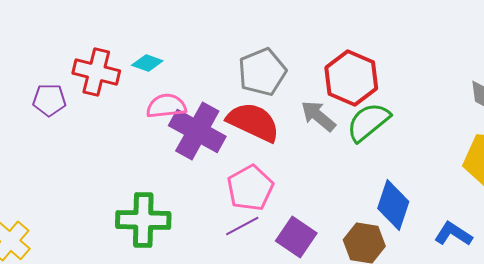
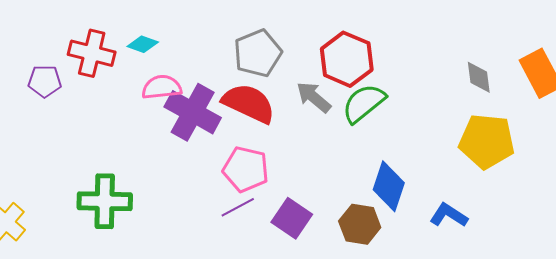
pink pentagon: (250, 188) -> (246, 169), turned -30
green cross: (143, 220) -> (105, 201), moved

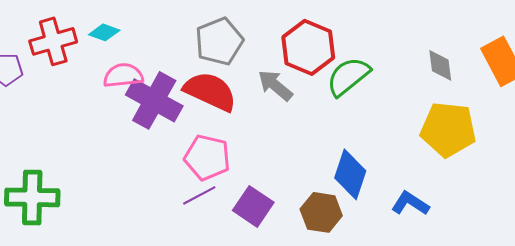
red cross: (92, 53) -> (53, 41), turned -30
green semicircle: (364, 103) -> (348, 76), moved
green cross: (105, 201) -> (32, 197), moved

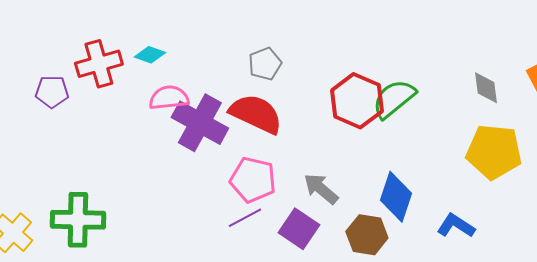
gray pentagon: (219, 41) -> (265, 64), size x0.7
red hexagon: (308, 47) -> (357, 101), moved
gray arrow: (275, 85) -> (321, 189), moved

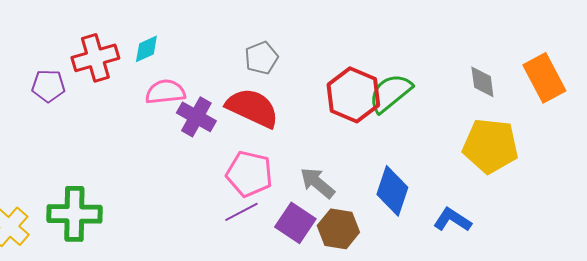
cyan diamond: (150, 55) -> (146, 49), turned -44
purple cross: (200, 123) -> (196, 117), size x0.7
brown hexagon: (367, 235) -> (338, 229), moved

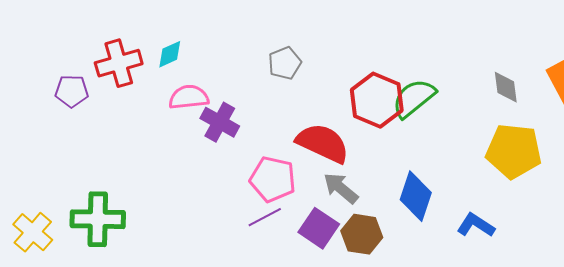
red semicircle: (252, 108) -> (323, 143), moved

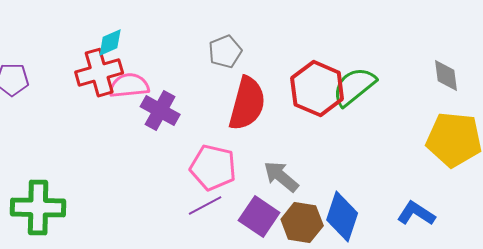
red cross: (119, 63) -> (99, 73), moved
red semicircle: (323, 143) -> (247, 104), moved, turned 80
blue diamond: (416, 196) -> (342, 217), moved

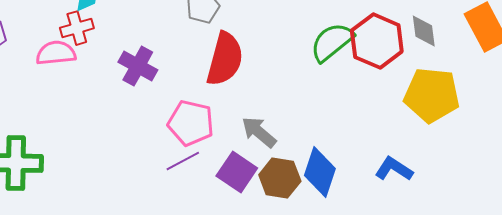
red cross: (99, 73) -> (77, 28), size x0.7
pink semicircle: (129, 86) -> (56, 53), moved
red hexagon: (317, 89) -> (377, 41), moved

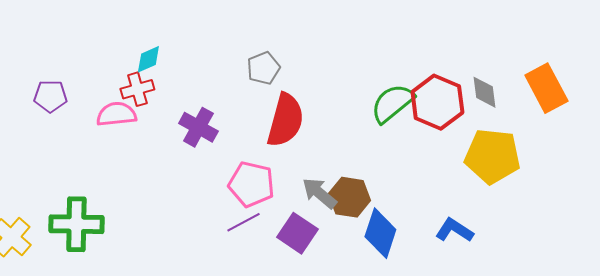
brown hexagon: (280, 178) -> (349, 197), moved

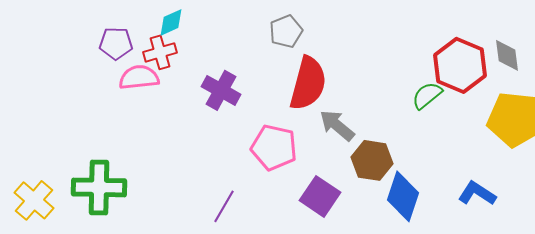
purple pentagon: (50, 96) -> (116, 43), moved
green semicircle: (392, 103) -> (427, 95), moved, size x0.7
gray arrow: (319, 193) -> (337, 125), moved
purple line: (243, 222) -> (224, 206), moved, turned -32

